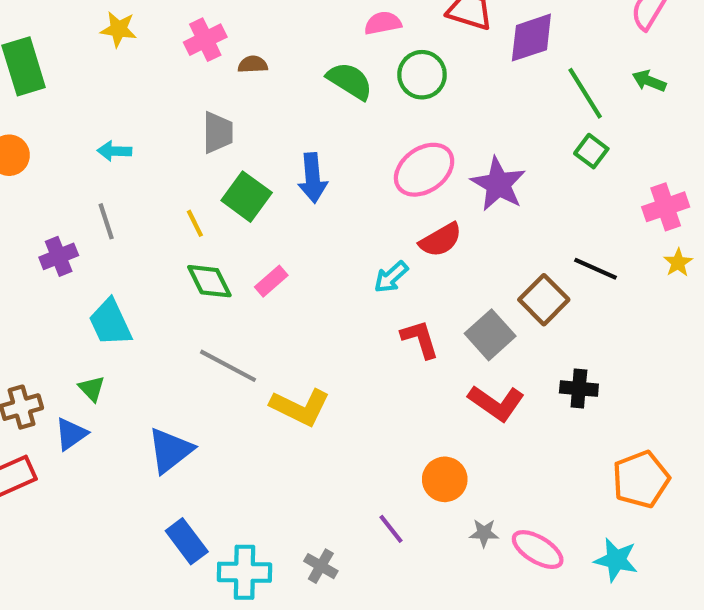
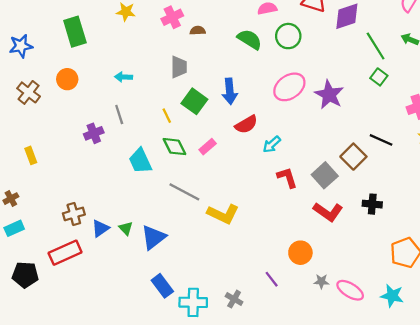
red semicircle: (441, 240) -> (246, 124), moved
cyan trapezoid: (110, 322) -> (140, 161), moved
green triangle: (92, 389) -> (126, 228), moved

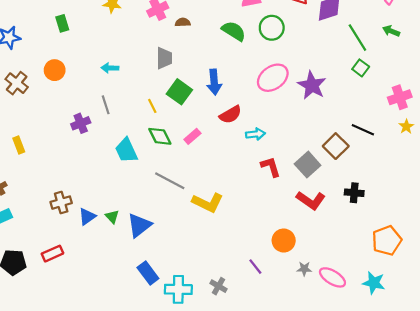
green rectangle: (75, 32) -> (62, 23), size x0.6
cyan arrow: (272, 144) -> (255, 134), turned -144
red rectangle: (65, 253) -> (52, 254), moved, size x0.7

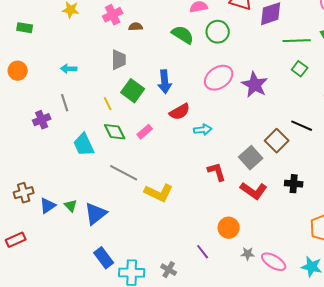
green rectangle: (62, 23) -> (25, 28), turned -63
green line: (357, 38) -> (297, 41), turned -60
red L-shape: (271, 167) -> (217, 172), moved

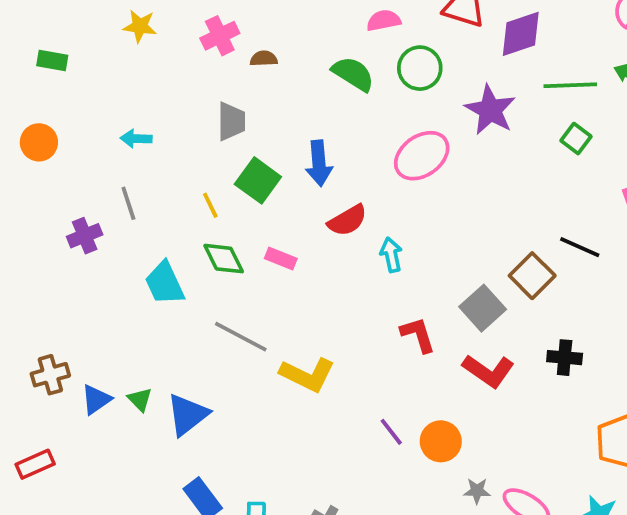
purple star: (255, 85) -> (490, 110), moved
cyan arrow: (203, 130) -> (391, 255), turned -96
pink rectangle: (145, 132) -> (281, 259), turned 63
purple line: (203, 252) -> (391, 432), moved

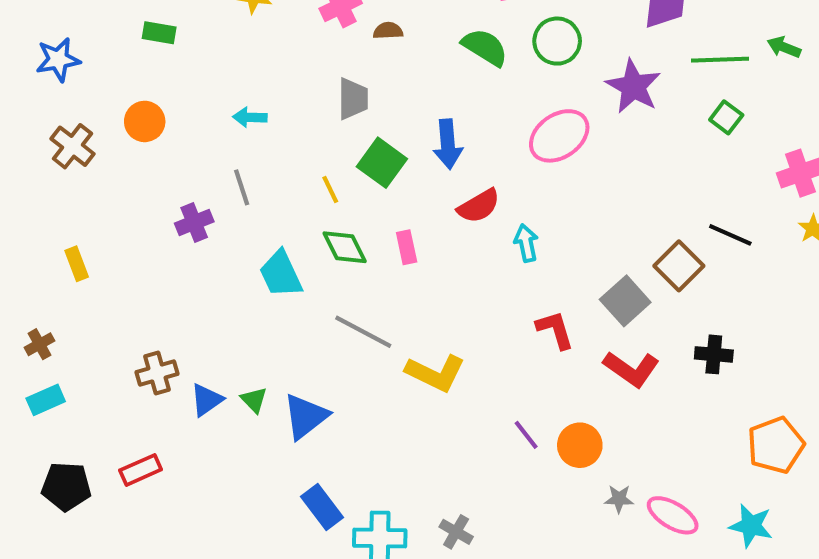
pink rectangle: (281, 259) -> (407, 247), turned 56

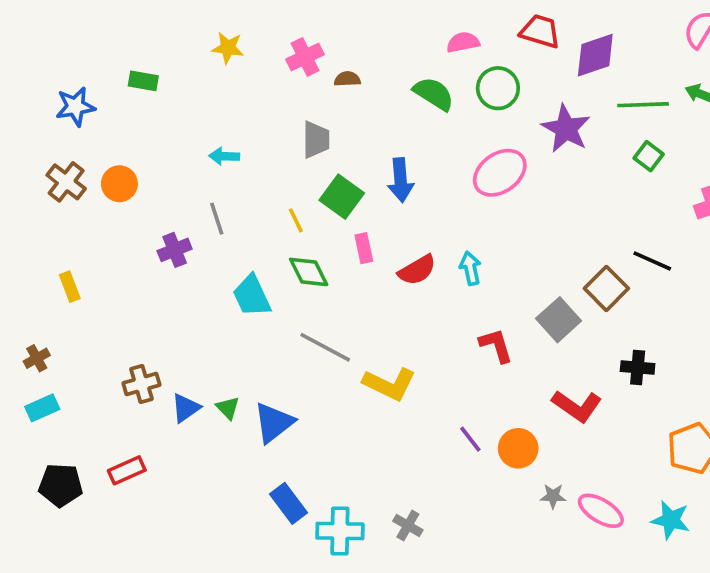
blue star: (58, 60) -> (75, 107), moved
orange circle: (145, 121) -> (119, 184), moved
red semicircle: (479, 206) -> (417, 270), moved
pink rectangle: (407, 247) -> (364, 248), moved
red L-shape: (631, 369) -> (577, 406), moved

